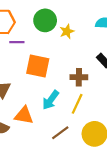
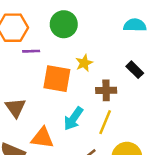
yellow star: (67, 31) -> (84, 63), moved

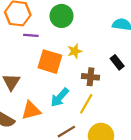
orange triangle: (42, 138) -> (31, 111), turned -30

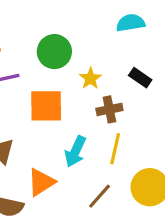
green circle: (62, 16) -> (54, 52), moved
yellow star: (75, 51) -> (90, 78), moved

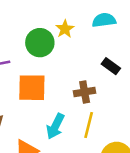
yellow star: (90, 78) -> (65, 29), moved

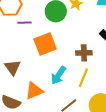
orange square: (32, 88) -> (45, 44), turned -30

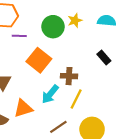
orange square: (45, 44) -> (39, 60), turned -35
brown cross: (84, 53) -> (69, 76), moved

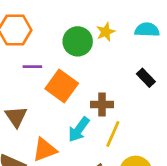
purple line: (19, 36) -> (32, 67), moved

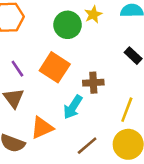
purple line: (32, 67) -> (17, 69), moved, turned 60
yellow line: (113, 134) -> (127, 110), moved

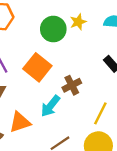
brown cross: (93, 83) -> (72, 85), turned -30

